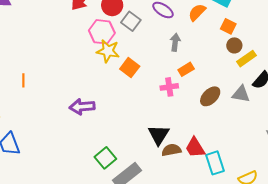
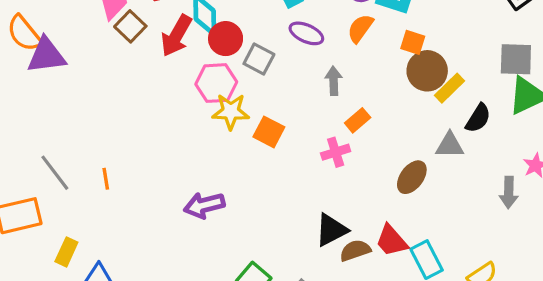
brown circle: (234, 45) -> (427, 71), size x1.6
brown ellipse: (210, 96) -> (412, 177), moved
black triangle: (159, 135) -> (331, 230), turned 40

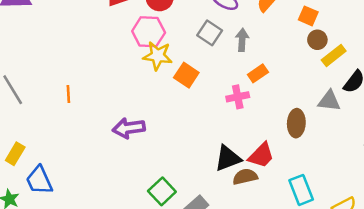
gray square: (259, 59) -> (210, 33), moved
brown circle: (427, 71) -> (317, 40), size x0.6
brown ellipse: (412, 177) -> (296, 123), turned -40
orange line: (106, 179) -> (68, 94), moved
red trapezoid: (392, 241) -> (261, 155), moved, turned -100

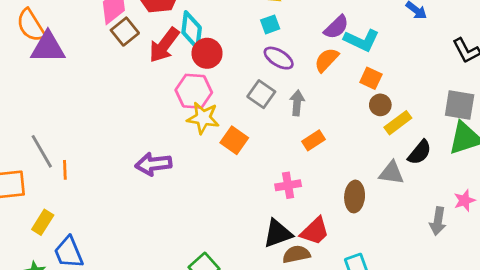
orange line: (68, 94) -> (65, 170), moved
pink cross: (238, 97) -> (288, 185), moved
purple arrow: (129, 128) -> (153, 164), moved

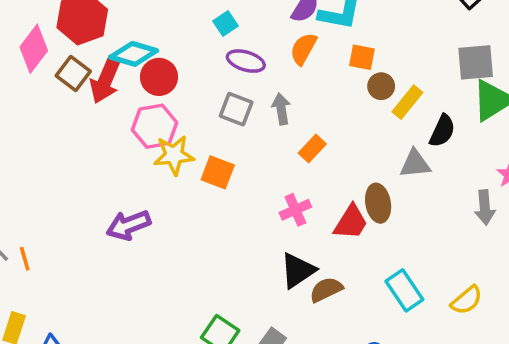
cyan diamond: (192, 30) -> (134, 54), turned -66
brown square: (125, 32) -> (73, 74), moved
red trapezoid: (315, 231) -> (351, 222), moved

